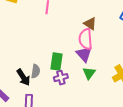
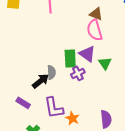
purple triangle: (84, 54) -> (87, 54), moved
black arrow: (23, 77) -> (41, 81), turned -84

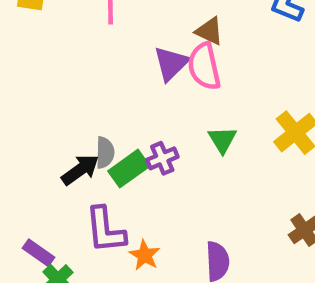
purple triangle: (87, 54) -> (171, 63), moved, turned 36
green rectangle: (70, 58) -> (129, 169), moved, turned 54
purple rectangle: (23, 103) -> (39, 253), moved

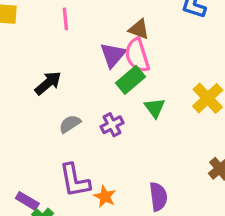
gray semicircle: (105, 153) -> (70, 124), turned -120
green rectangle: (129, 169) -> (130, 80), moved
black arrow: (80, 170) -> (48, 83), moved

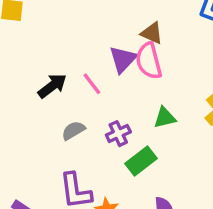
pink line: (65, 19) -> (92, 84), moved, turned -35
green rectangle: (130, 80) -> (141, 161), moved
green triangle: (155, 108) -> (165, 118), turned 50

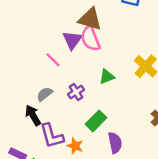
brown triangle: (152, 33) -> (90, 19), size x1.5
black arrow: (52, 86) -> (33, 115), moved, turned -75
green rectangle: (141, 161) -> (96, 121), moved

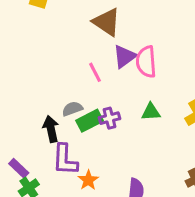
brown triangle: (90, 19) -> (107, 22), moved
green rectangle: (96, 121) -> (90, 121), moved

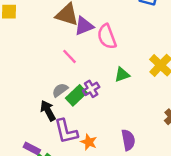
purple triangle: (125, 57) -> (84, 26), moved, turned 30

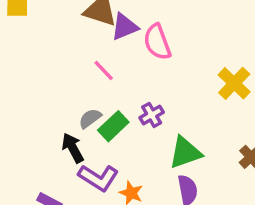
green triangle: (122, 75) -> (185, 153), moved, size x1.5
purple cross: (91, 89) -> (152, 115), moved
purple L-shape: (66, 131) -> (98, 178), turned -44

